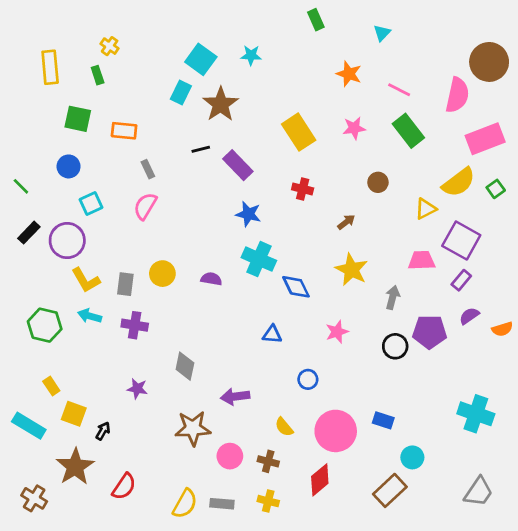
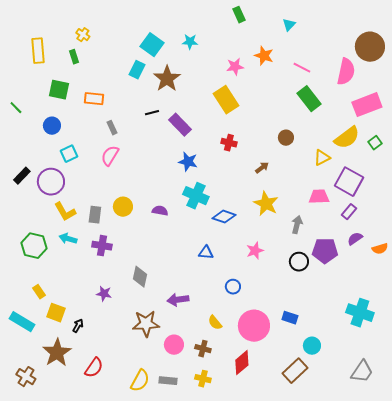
pink star: (354, 128) -> (235, 67), moved
green line: (21, 186) -> (16, 108), moved
blue diamond: (296, 287) -> (224, 217), turned -45

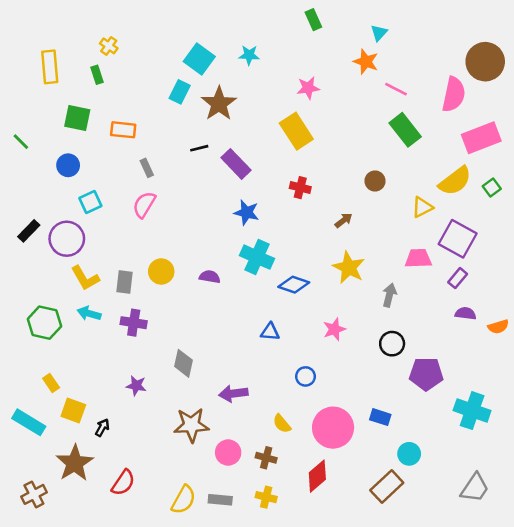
orange star: (264, 56) -> (366, 62), moved
purple semicircle: (355, 239) -> (466, 313), turned 42
purple pentagon: (325, 251) -> (426, 374), moved
brown cross: (26, 377) -> (34, 494), turned 30

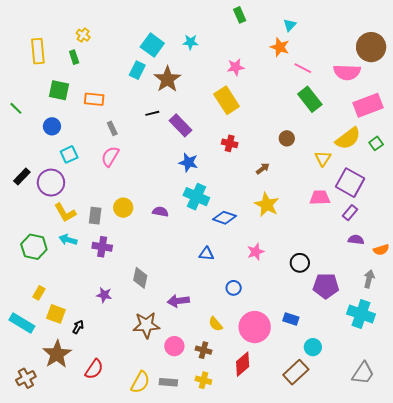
pink semicircle: (454, 94) -> (347, 72), turned 80
yellow triangle: (422, 207) -> (323, 158), turned -30
gray arrow: (389, 295) -> (369, 279), moved
yellow rectangle: (51, 383) -> (39, 293), turned 64

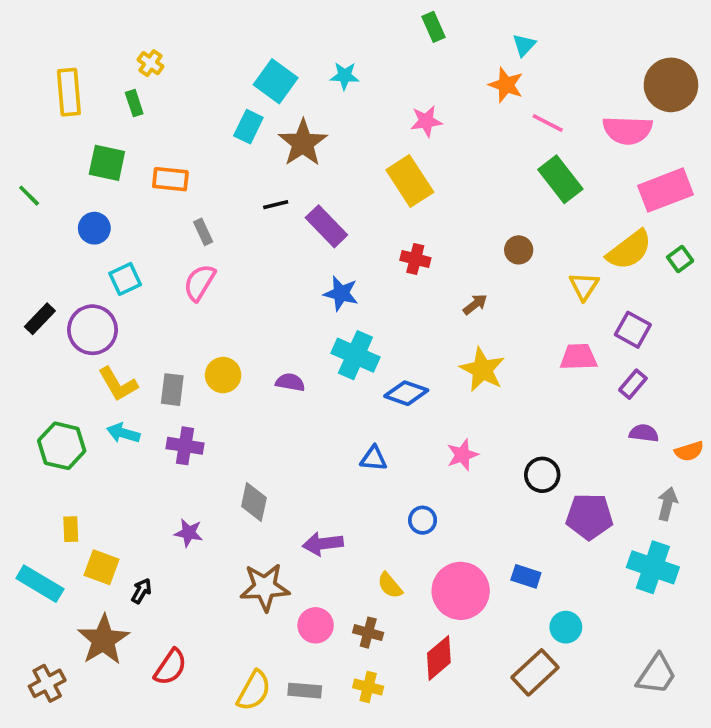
purple square: (350, 183) -> (633, 330), size x0.7
yellow rectangle: (39, 293) -> (71, 529), turned -32

